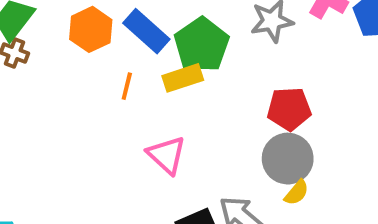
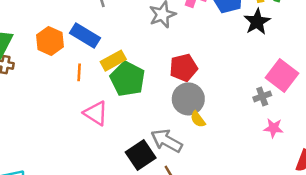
green pentagon: (202, 45) -> (128, 79), moved
pink triangle: (167, 155) -> (96, 113), moved
yellow semicircle: (297, 193) -> (198, 119), turned 114

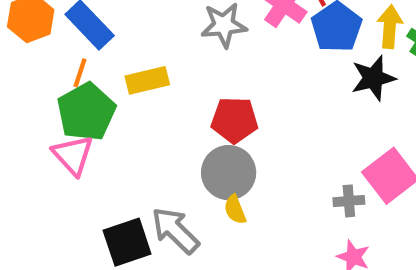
yellow rectangle: (113, 61) -> (147, 80), moved
orange line: (79, 72) -> (80, 73), moved
green pentagon: (128, 79) -> (86, 112), moved

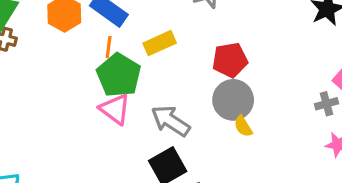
gray arrow: (175, 230) -> (171, 121), moved

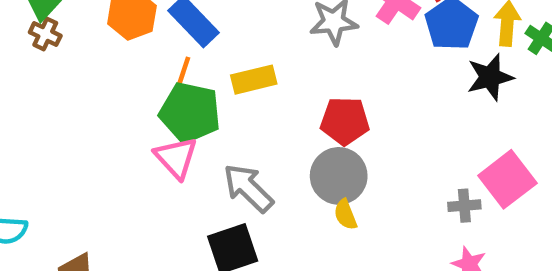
green pentagon: (119, 75) -> (190, 112), turned -30

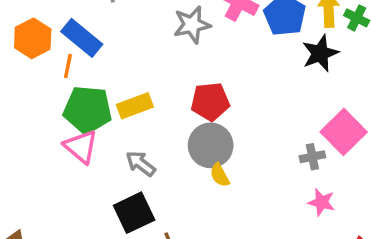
orange line: (183, 72) -> (68, 66), moved
yellow rectangle: (254, 80) -> (135, 106), moved
gray arrow: (248, 188) -> (141, 164), size x0.7

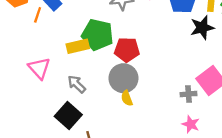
green pentagon: (88, 110) -> (98, 35), moved
black square: (134, 213) -> (68, 115), turned -30

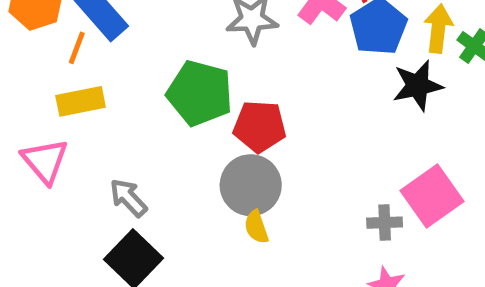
yellow rectangle: (78, 46) -> (81, 101), moved
pink triangle: (39, 68) -> (45, 161), moved
gray arrow: (77, 84) -> (128, 198), moved

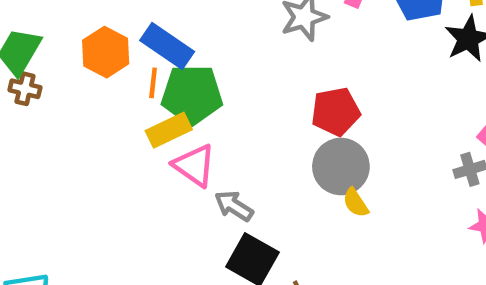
green pentagon: (200, 93) -> (192, 95), moved
pink triangle: (45, 161) -> (194, 165), moved

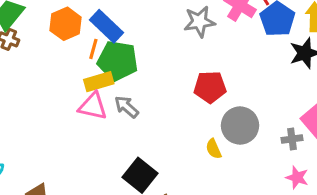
pink triangle: (194, 165) -> (93, 106), moved, turned -32
gray circle: (341, 167) -> (240, 126), moved
gray arrow: (234, 206) -> (127, 107), moved

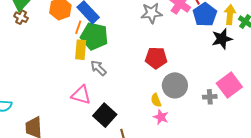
yellow rectangle: (99, 82) -> (81, 50), turned -72
pink triangle: (93, 106) -> (81, 95), moved
pink star: (297, 177) -> (161, 117), moved

